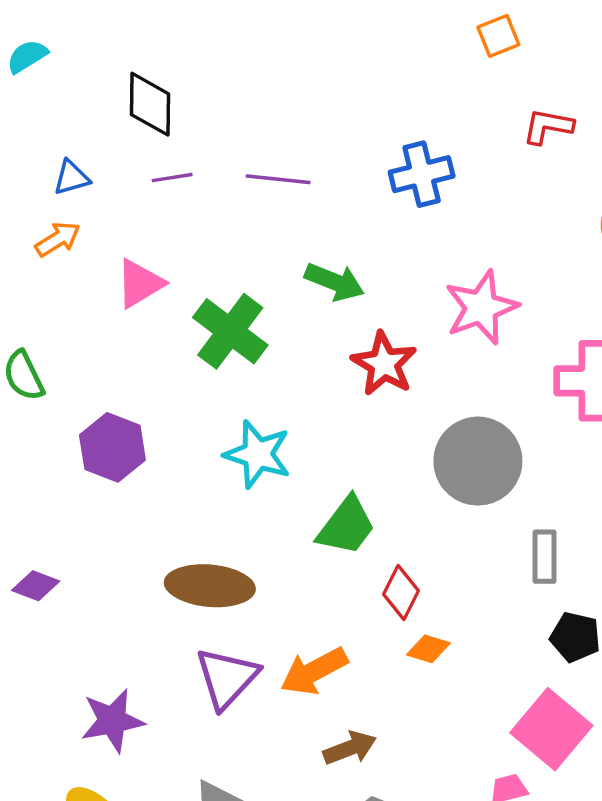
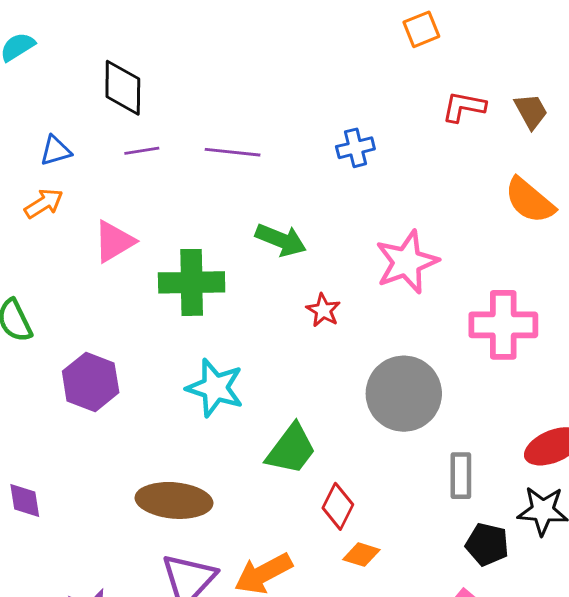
blue cross: (422, 174) -> (355, 148), size x0.7
green cross: (230, 331) -> (192, 282), turned -38
red star: (384, 364) -> (323, 310), size x0.6
purple diamond: (36, 586) -> (25, 500), turned 60

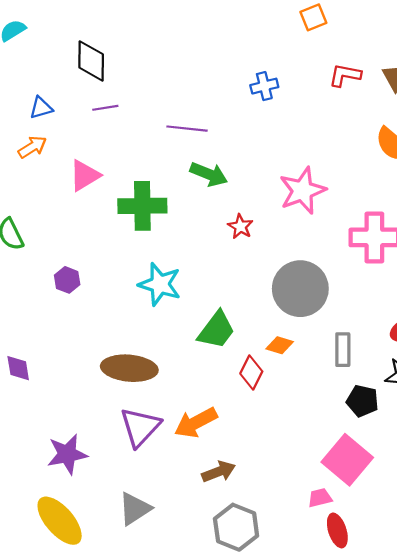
blue cross: (355, 148) -> (264, 86), moved
purple line: (233, 152) -> (187, 129), moved
purple hexagon: (91, 382) -> (67, 280), size x0.6
orange diamond: (361, 555) -> (280, 345), moved

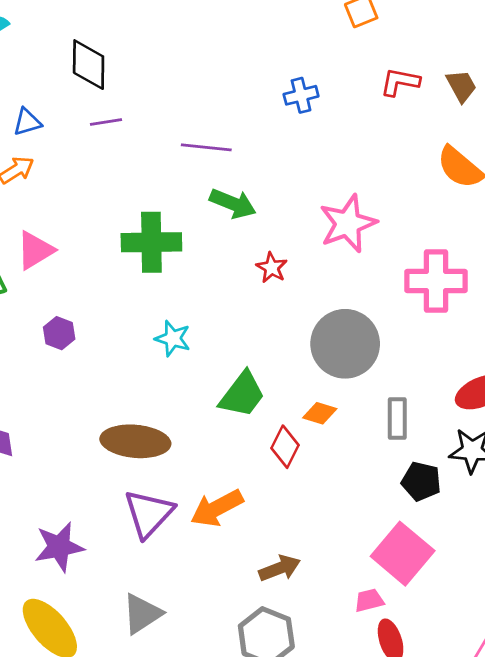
pink triangle: (85, 175) -> (35, 250), moved
cyan star: (160, 284) -> (173, 338), size x0.7
brown arrow: (219, 472) -> (280, 568), moved

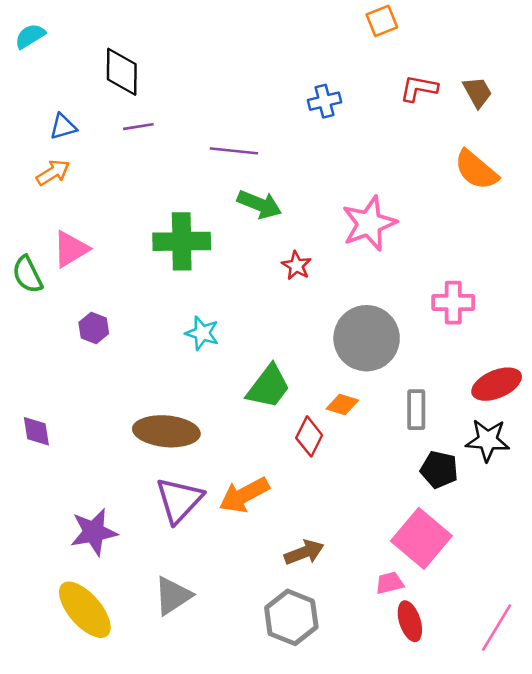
pink cross: (436, 281) -> (453, 303), moved, size x0.7

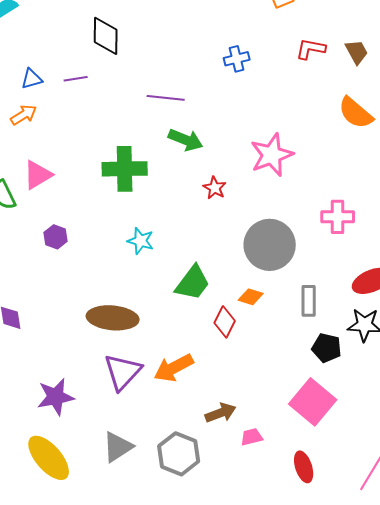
black diamond: (122, 72) -> (106, 36), moved
purple line: (138, 127) -> (76, 79), moved
pink trapezoid: (389, 583) -> (252, 437), moved
gray hexagon: (291, 617) -> (179, 454), moved

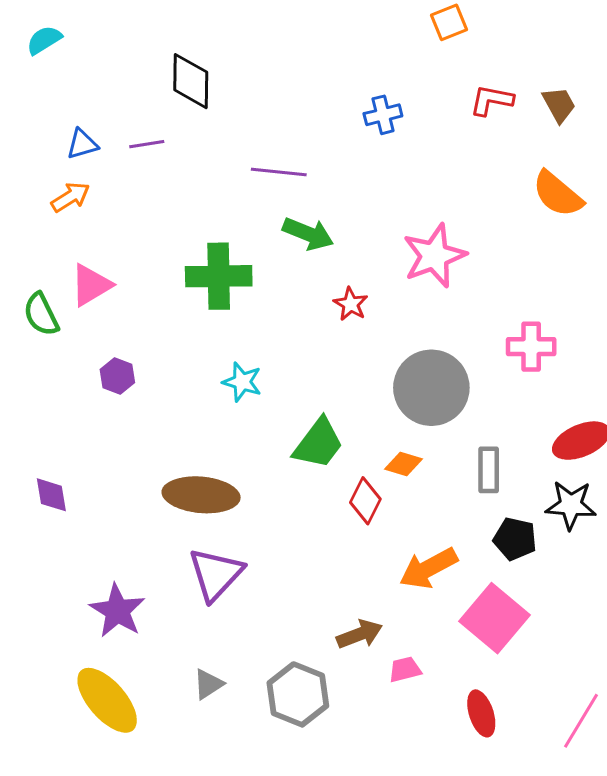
orange arrow: (174, 368) -> (428, 568), moved
purple star: (56, 397) -> (117, 611), turned -30
gray triangle: (118, 447) -> (208, 684), size x0.7

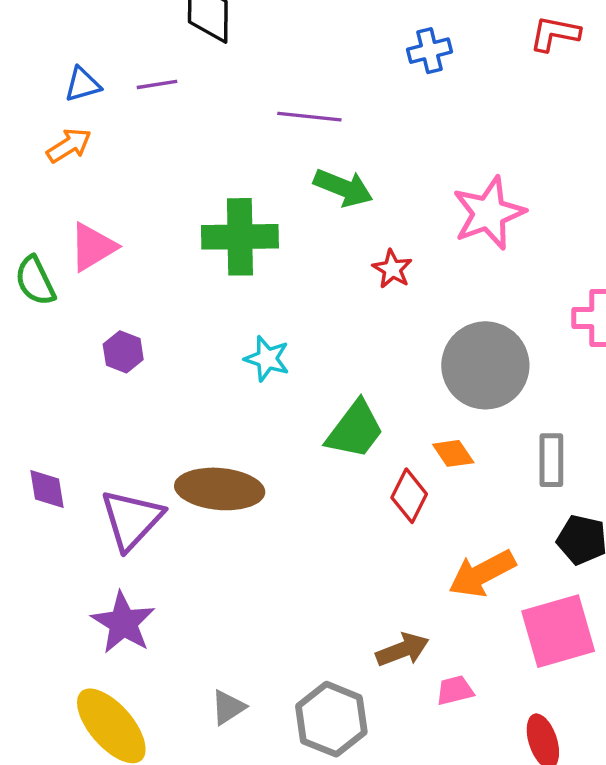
orange diamond: (404, 464) -> (453, 453), turned 39
purple triangle: (216, 574) -> (132, 519), moved
pink square: (494, 618) -> (558, 631), turned 34

